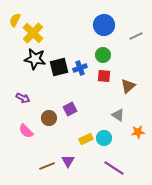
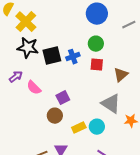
purple arrow: (23, 98) -> (16, 77), moved, turned -64
gray triangle: (118, 115) -> (111, 104), size x1.5
brown circle: (49, 118) -> (55, 116), moved
pink semicircle: (26, 131) -> (34, 88), moved

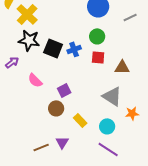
black square: (52, 56) -> (53, 48), turned 36
brown triangle: (121, 75) -> (122, 67), turned 42
purple arrow: (16, 77) -> (12, 62), moved
cyan circle: (97, 127) -> (107, 126), moved
yellow rectangle: (79, 128) -> (80, 120), turned 72

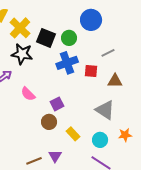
gray line: (130, 17) -> (108, 53), moved
green circle: (97, 36) -> (69, 38), moved
black square: (53, 48) -> (46, 38), moved
blue cross: (74, 49) -> (67, 63), size x1.5
orange star: (132, 113) -> (125, 135), moved

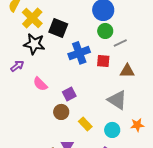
green circle: (69, 38) -> (105, 31), moved

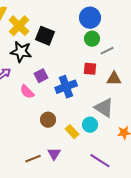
blue cross: (79, 53) -> (66, 87), moved
purple square: (69, 94) -> (41, 76), moved
cyan circle: (112, 130) -> (90, 125), moved

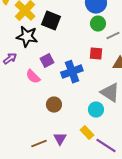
yellow rectangle: (72, 132) -> (87, 133), moved

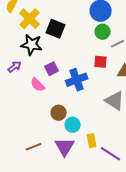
cyan circle: (96, 110) -> (73, 125), moved
yellow rectangle: (87, 133) -> (92, 141), turned 32
purple triangle: (60, 139) -> (65, 147), size x1.5
brown line: (39, 144) -> (34, 147), moved

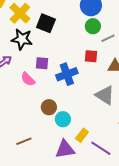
purple square: (52, 69) -> (42, 63), turned 32
yellow rectangle: (92, 141) -> (82, 135), turned 48
purple triangle: (65, 147) -> (65, 149), moved, turned 50

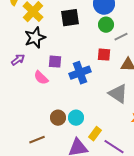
black square: (46, 23) -> (70, 18), moved, turned -30
black star: (22, 39) -> (35, 38), turned -30
brown circle: (49, 107) -> (58, 118), moved

